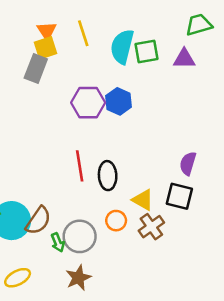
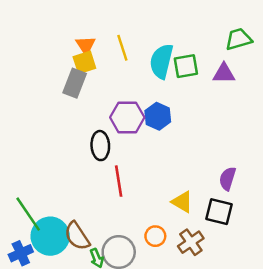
black ellipse: (108, 176) -> (100, 146), moved
yellow triangle: (143, 200) -> (182, 202), moved
brown semicircle: (38, 221) -> (77, 236), turned 112

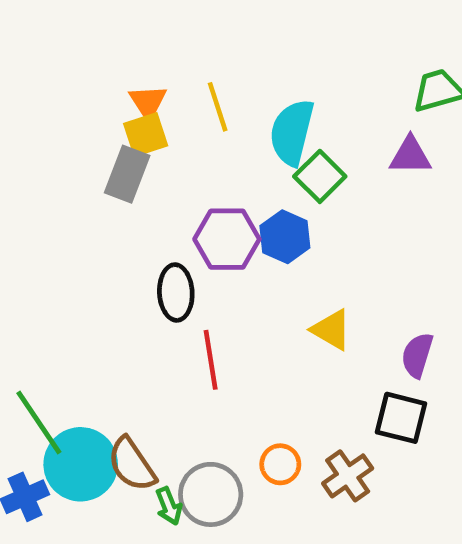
green square: (186, 66) -> (320, 176), moved, turned -35
yellow triangle: (182, 202) -> (331, 330), moved

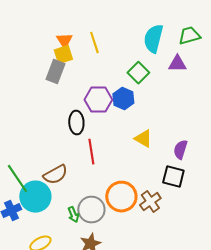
cyan semicircle: (292, 132) -> (153, 39), moved
brown semicircle: (132, 464) -> (55, 175), moved, turned -85
orange circle: (280, 464) -> (121, 197), size x1.8

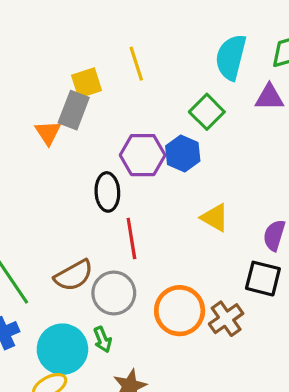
orange triangle: (64, 41) -> (48, 133), moved
cyan circle: (35, 197) -> (62, 349), moved
gray circle: (91, 210) -> (114, 293), moved

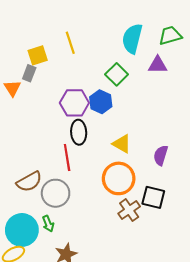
gray rectangle: (74, 110) -> (29, 73), size x0.7
black ellipse: (107, 192) -> (79, 132), moved
black square: (263, 279) -> (153, 197), moved
orange circle: (180, 311) -> (119, 178), moved

